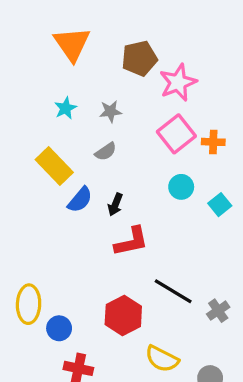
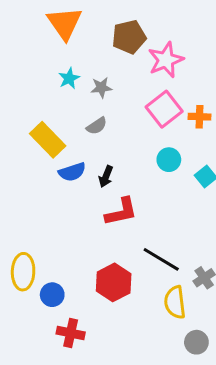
cyan star: (66, 108) -> (69, 78), moved
blue semicircle: (80, 200) -> (72, 172), turned 32
yellow semicircle: (162, 359) -> (175, 302), moved, turned 56

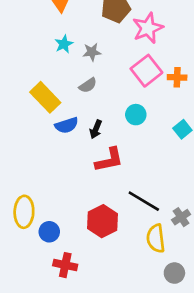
cyan circle: (169, 160) -> (136, 115), moved

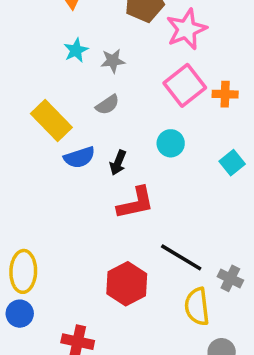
gray cross: (181, 217) -> (230, 278), turned -30
blue circle: (49, 232) -> (20, 314), moved

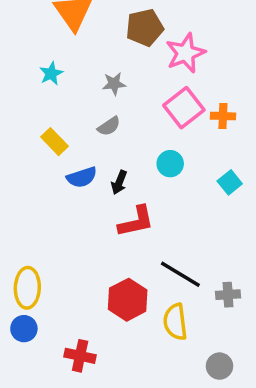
cyan star: (76, 50) -> (51, 73), moved
yellow rectangle: (51, 120) -> (55, 142), size x0.7
gray cross: (230, 278) -> (228, 295), turned -30
yellow semicircle: (197, 307) -> (175, 322), moved

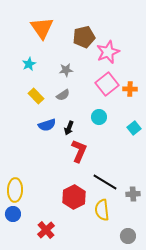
yellow rectangle: (55, 142) -> (36, 96), moved
red L-shape: (136, 221) -> (79, 151), turned -55
red cross: (80, 356) -> (46, 230), turned 36

